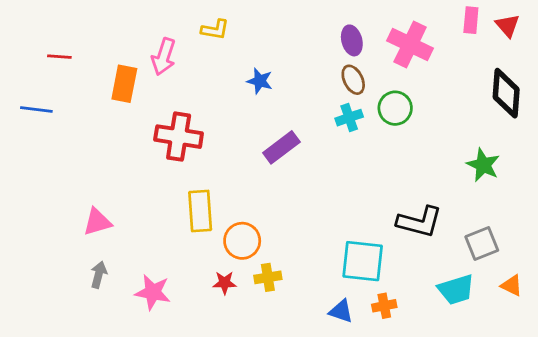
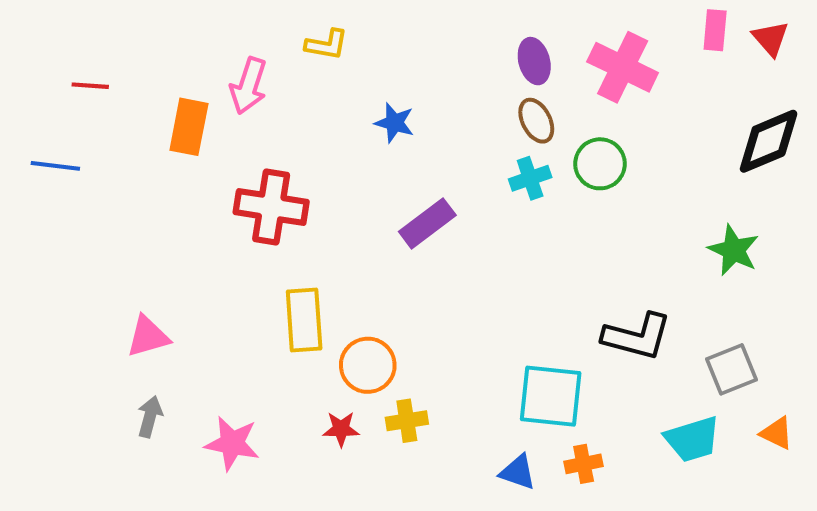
black diamond: (506, 93) -> (769, 141), turned 63

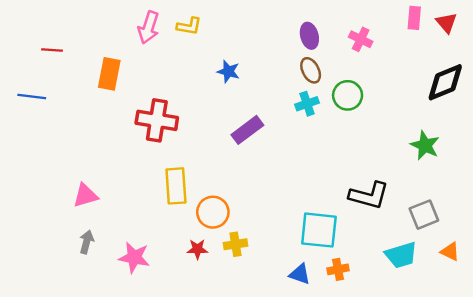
pink cross: (623, 67) -> (361, 39), size x0.6
pink arrow: (249, 86) -> (149, 27), moved

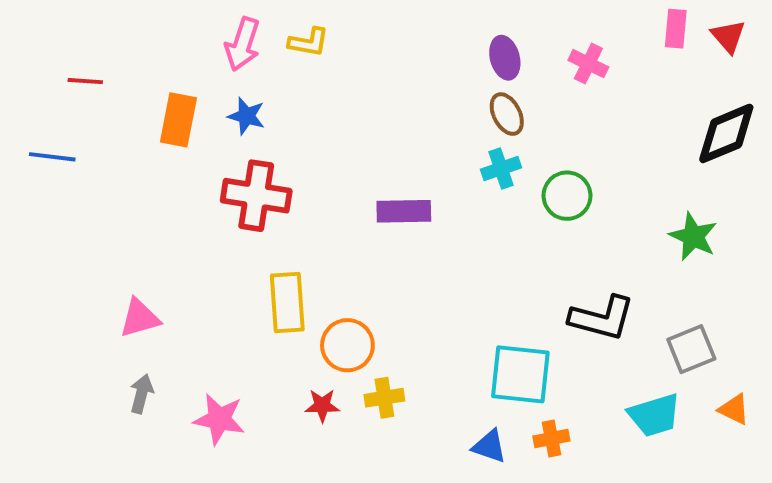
blue star: (228, 72) -> (246, 116), moved
green circle: (348, 95) -> (567, 196), moved
purple rectangle: (247, 130) -> (404, 211), turned 36

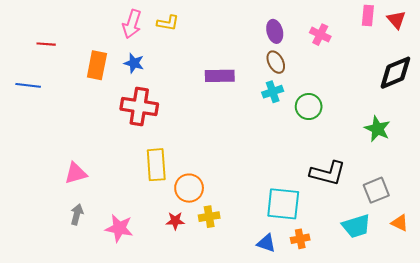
purple rectangle: (404, 211) -> (220, 76), moved

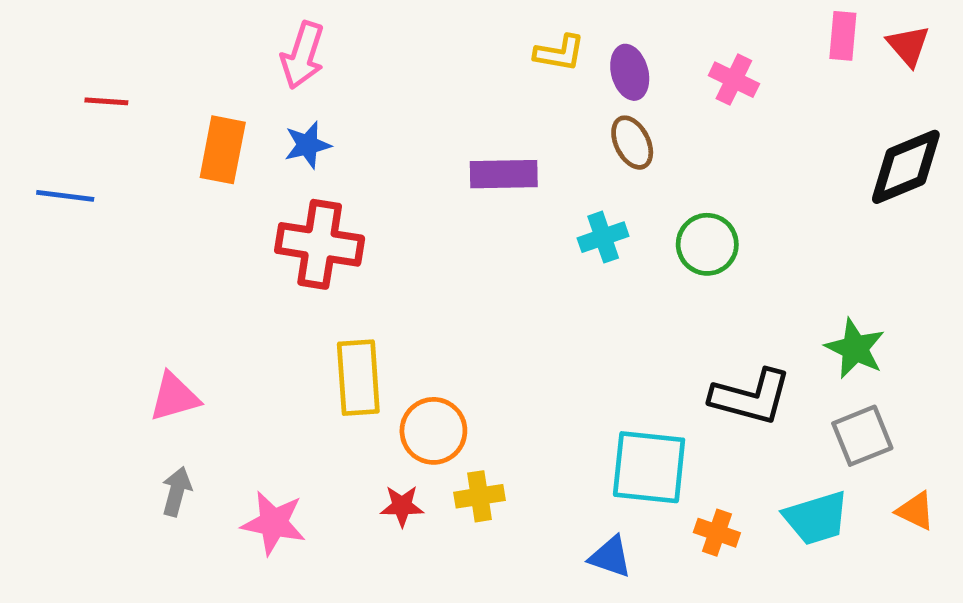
yellow L-shape: (168, 23) -> (559, 53), moved
blue star: (134, 63) -> (307, 145), turned -30
cyan cross: (273, 92) -> (603, 237), moved
green star: (377, 129) -> (855, 349), moved
orange cross: (300, 239) -> (717, 533), moved, turned 30

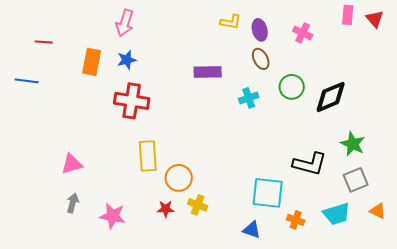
black diamond: (906, 167) -> (331, 97), moved
green circle: (707, 244) -> (292, 87), moved
yellow cross: (479, 496) -> (198, 205), turned 30

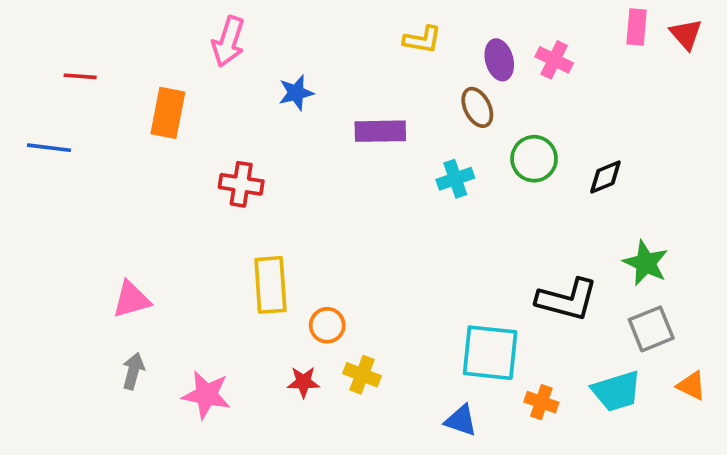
purple ellipse: (260, 30) -> (499, 60), moved
blue star: (127, 60) -> (296, 93), moved
black diamond: (331, 97) -> (605, 177), size x0.6
red cross: (132, 101) -> (241, 184), size x0.7
orange circle: (179, 178) -> (327, 325), size x0.7

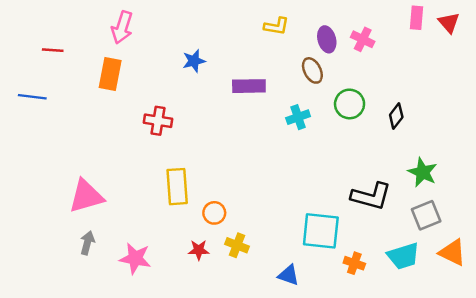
pink arrow: (228, 42) -> (122, 27), moved
black diamond: (605, 177) -> (396, 116), turned -30
pink triangle: (131, 300) -> (86, 196), size x1.4
orange triangle: (691, 386) -> (452, 252), size x1.4
blue triangle: (461, 420) -> (288, 275), moved

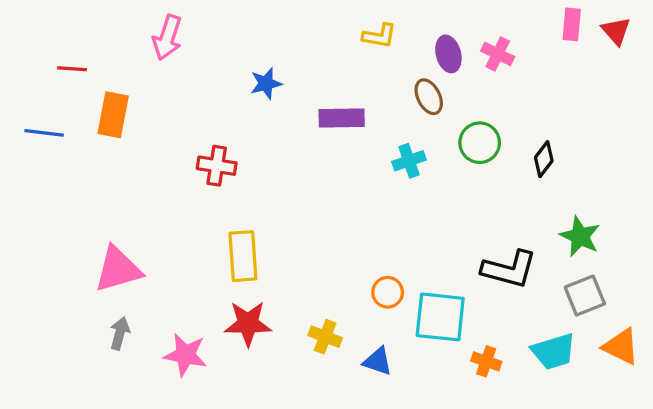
orange rectangle: (110, 74) -> (113, 115), moved
orange circle: (214, 213) -> (388, 292), moved
red star: (199, 250) -> (248, 324), moved, size x1.6
blue triangle: (288, 275) -> (378, 361), moved

